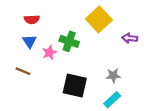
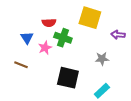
red semicircle: (32, 19) -> (49, 23), moved
yellow square: (99, 19) -> (90, 18), turned -30
gray star: (113, 76) -> (102, 59), moved

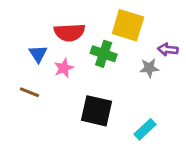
red semicircle: (49, 23) -> (69, 32), size x1.5
green cross: (63, 38) -> (104, 54), moved
gray star: (102, 59) -> (149, 68), moved

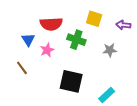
yellow square: (128, 25) -> (94, 19), size x0.7
purple arrow: (168, 49) -> (123, 25), moved
brown line: (30, 92) -> (22, 68), turned 32

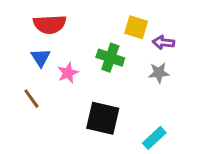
red semicircle: (51, 24) -> (50, 24), moved
purple arrow: (123, 25) -> (163, 42), moved

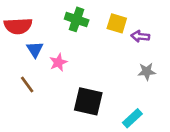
red semicircle: (50, 24) -> (18, 26), moved
green cross: (110, 58) -> (77, 19), moved
gray star: (159, 73) -> (147, 71), moved

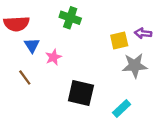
yellow square: (117, 23) -> (119, 40), moved, turned -30
purple arrow: (140, 36) -> (143, 33), moved
gray star: (147, 71) -> (135, 66), size x1.5

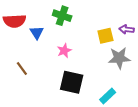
blue triangle: (32, 45) -> (37, 33), moved
pink star: (53, 57) -> (64, 51), moved

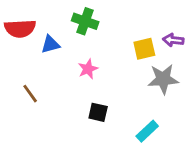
blue triangle: (37, 33) -> (50, 44), turned 48
black square: (72, 82) -> (98, 112), size x0.6

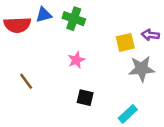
blue triangle: (50, 44) -> (44, 15), moved

